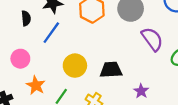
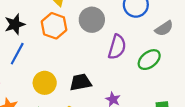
purple semicircle: (152, 39) -> (117, 47), turned 60

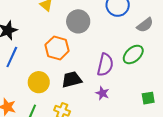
orange hexagon: (54, 26) -> (57, 48), moved
purple semicircle: (117, 47) -> (105, 65), moved

